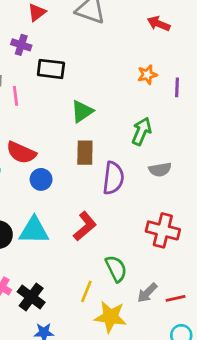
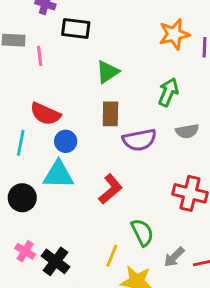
orange star: (147, 75) -> (174, 34), size x1.5
purple semicircle: (113, 178) -> (139, 140), turned 72
cyan triangle: (34, 230) -> (58, 175), moved

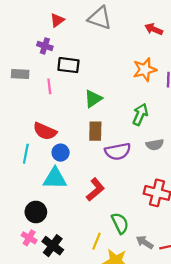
pink line: (40, 56) -> (49, 86), moved
black circle: (22, 198) -> (36, 212), moved
gray arrow: (174, 257) -> (145, 242), turned 78

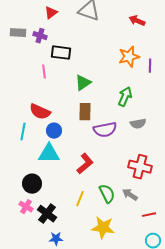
gray rectangle: (20, 74) -> (18, 33), moved
yellow line: (96, 241) -> (80, 199), moved
gray arrow: (145, 242) -> (130, 195), moved

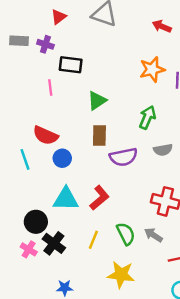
cyan line: (23, 132) -> (25, 159), turned -30
cyan triangle: (49, 154) -> (66, 199), moved
black cross: (47, 214) -> (54, 243), moved

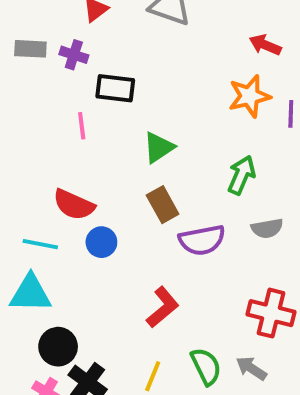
red arrow: (162, 26) -> (265, 45), moved
brown rectangle: (99, 135) -> (163, 205), turned -30
cyan line: (25, 159) -> (40, 244), turned -60
cyan triangle: (66, 199) -> (30, 293), moved

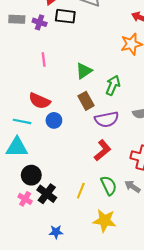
black rectangle: (115, 88) -> (65, 16), moved
green arrow: (241, 175) -> (113, 85), moved
red L-shape: (163, 307) -> (102, 150), moved

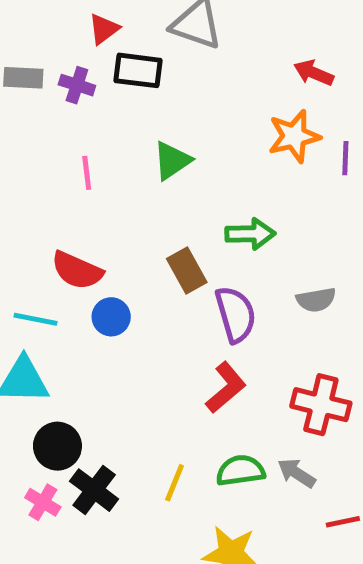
green triangle: (84, 71) -> (172, 161), moved
green arrow: (113, 85) -> (250, 234), turned 66
purple semicircle: (107, 119) -> (236, 314), turned -95
green semicircle: (109, 185) -> (240, 471), turned -72

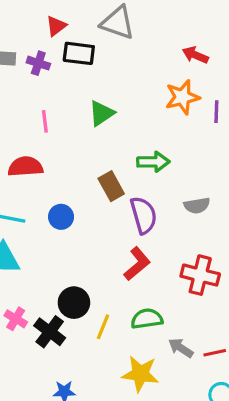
red semicircle: (77, 270) -> (25, 167), moved, turned 152
black circle: (57, 446) -> (74, 303), moved
gray arrow: (297, 473) -> (181, 348), moved
pink cross: (43, 502) -> (16, 319), moved

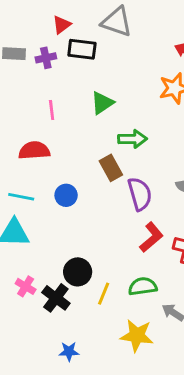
purple cross: (38, 63) -> (46, 58), turned -30
green arrow: (153, 162) -> (133, 139), moved
red L-shape: (137, 264) -> (151, 237), moved

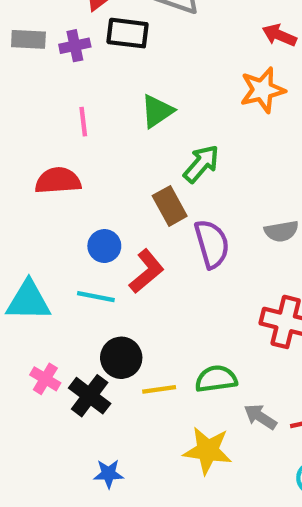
green arrow: (133, 139) -> (201, 164), turned -48
cyan line: (21, 197) -> (96, 297), moved
red L-shape: (151, 237) -> (147, 271), moved
yellow line: (104, 294) -> (159, 389), turned 60

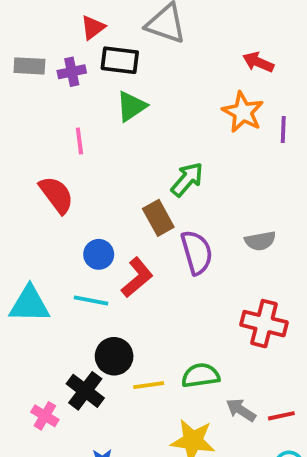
orange star: (262, 90) -> (243, 112), turned -30
green triangle: (157, 111) -> (131, 106), moved
red semicircle: (58, 181) -> (56, 195), turned 57
pink cross: (45, 379) -> (45, 416), moved

